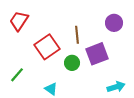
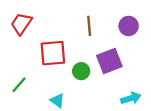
brown line: (77, 35) -> (89, 26), moved
red square: (47, 47) -> (53, 53), turned 30

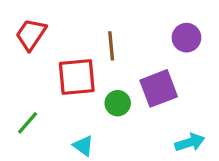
brown line: (89, 26) -> (111, 46), moved

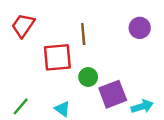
purple square: (159, 88) -> (113, 94), moved
green line: (28, 123) -> (21, 106), moved

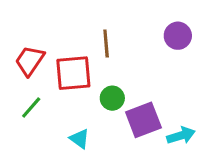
red trapezoid: (23, 25) -> (30, 61), moved
green line: (21, 106) -> (31, 107), moved

